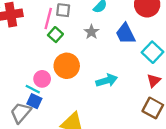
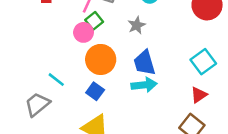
blue trapezoid: (125, 34) -> (144, 63), moved
pink circle: (42, 79) -> (83, 32), moved
blue square: (34, 101) -> (95, 91), moved

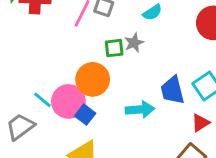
green square: (94, 21) -> (114, 48), moved, turned 30
pink circle: (83, 32) -> (68, 101), moved, size x1.5
blue trapezoid: (144, 63) -> (172, 90), moved

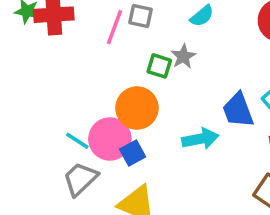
green square: (114, 48) -> (159, 66), turned 30
blue square: (85, 115) -> (133, 153), turned 30
gray trapezoid: (20, 127) -> (80, 179), moved

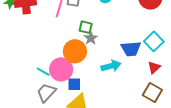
gray star: (183, 56) -> (91, 38), moved
blue trapezoid: (238, 110) -> (131, 49), turned -70
blue square: (133, 153) -> (74, 84), moved, turned 32

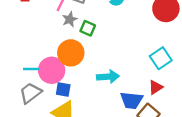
gray star: (91, 38) -> (70, 19), moved
blue trapezoid: (131, 49) -> (132, 100), moved
cyan line: (43, 72) -> (31, 69), turned -40

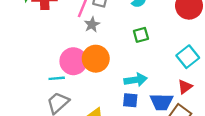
green square: (88, 28) -> (141, 35), moved, turned -35
pink circle: (52, 70) -> (73, 61), moved
blue square: (63, 90) -> (130, 100), moved

